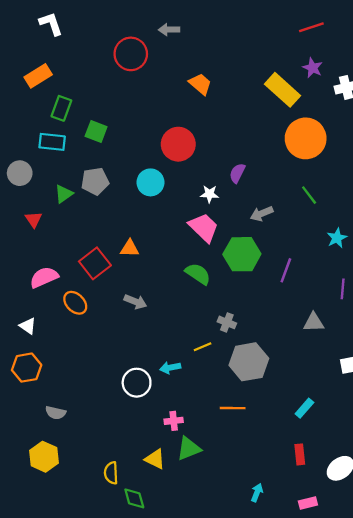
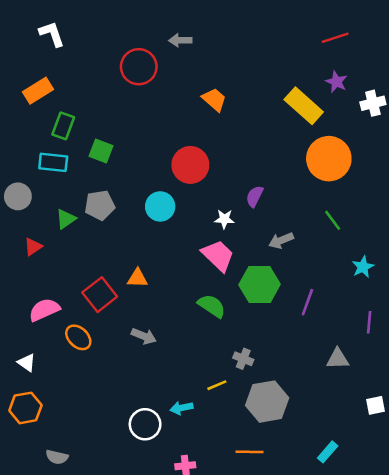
red triangle: (34, 219) -> (33, 247), turned 30

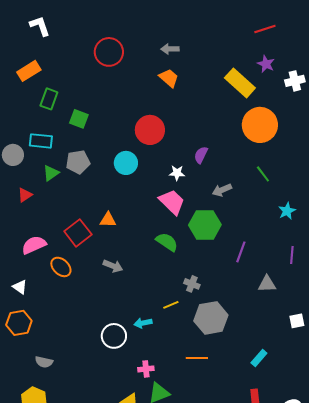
gray arrow: (180, 40) -> (170, 49), moved
cyan rectangle: (53, 162) -> (41, 141), moved
purple line: (307, 302) -> (241, 252), moved

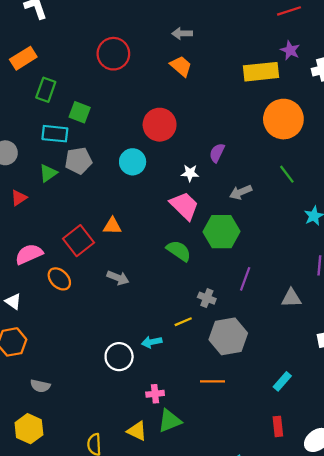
red circle: (109, 52) -> (113, 54), moved
yellow rectangle: (240, 83) -> (261, 72), turned -48
cyan rectangle: (41, 141) -> (55, 134), moved
purple line: (241, 252) -> (245, 279), moved

